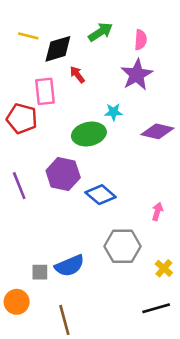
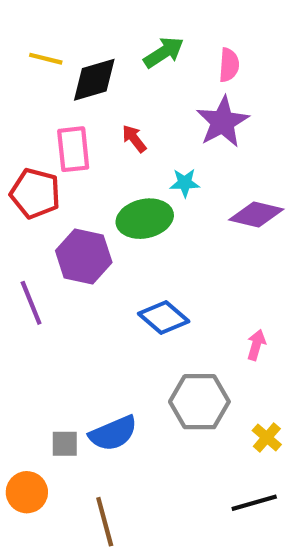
red arrow: (77, 75) -> (134, 139), moved
purple hexagon: (63, 174) -> (84, 257), moved

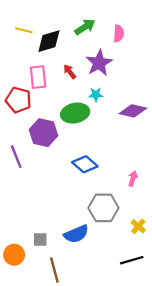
purple star: (223, 122) -> (99, 63), moved
blue semicircle: (113, 433) -> (76, 234), moved
gray square: (65, 444) -> (40, 239), moved

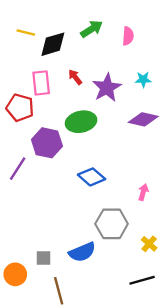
purple star: (99, 63) -> (107, 88), moved
cyan star: (96, 95) -> (143, 79), moved
purple line: (16, 157) -> (18, 169), turned 55

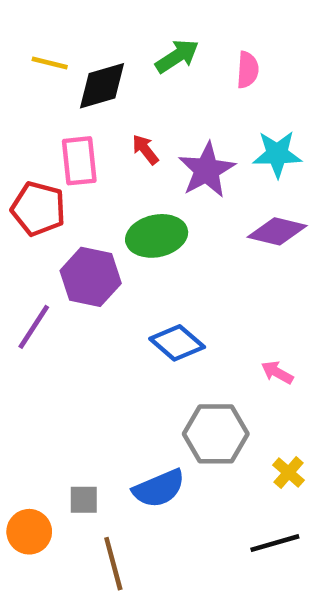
cyan star: (143, 79) -> (277, 154), size x1.5
pink arrow: (143, 192) -> (277, 372), turned -77

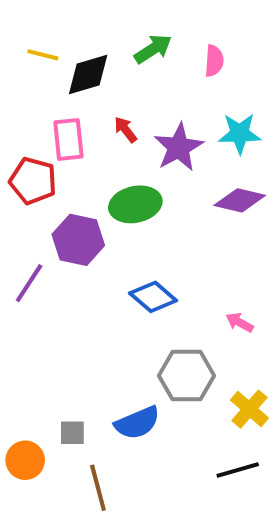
yellow cross: (289, 473) -> (249, 409), size x1.4

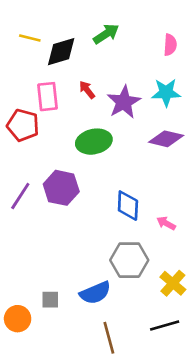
pink semicircle: (214, 61) -> (170, 45), moved
purple hexagon: (78, 240) -> (61, 188), moved
blue diamond: (153, 297) -> (128, 206), moved, turned 52
brown line: (98, 488) -> (109, 338), moved

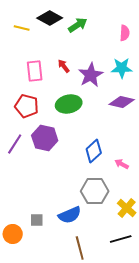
black diamond: (61, 52) -> (50, 18), moved, turned 45
red pentagon: (23, 125) -> (27, 106), moved
blue diamond: (128, 206) -> (94, 151), turned 45

